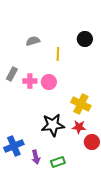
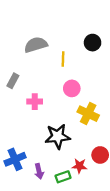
gray semicircle: (33, 41) -> (36, 45), size x1.5
pink cross: (30, 81) -> (35, 102), moved
pink circle: (49, 82) -> (72, 88), moved
red star: (79, 127) -> (79, 166), moved

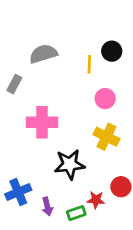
yellow line: (63, 59) -> (89, 64), moved
gray rectangle: (13, 81) -> (14, 84), moved
pink circle: (72, 88) -> (105, 99), moved
pink cross: (35, 102) -> (42, 122), size x1.6

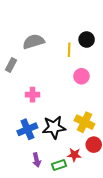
pink cross: (42, 122) -> (32, 95), size x0.6
yellow cross: (106, 137) -> (85, 122), moved
blue cross: (18, 192) -> (27, 129), moved

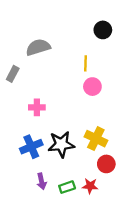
black circle: (87, 40) -> (103, 30), moved
yellow line: (69, 50) -> (86, 63), moved
red star: (74, 155) -> (90, 186), moved

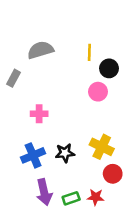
black circle: (103, 30) -> (109, 68), moved
yellow line: (86, 63) -> (89, 52), moved
black star: (61, 144) -> (65, 153), size x0.7
purple arrow: (42, 181) -> (44, 192), size x1.5

